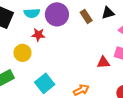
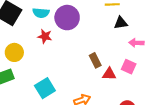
brown rectangle: (86, 16) -> (95, 60), moved
yellow circle: (22, 53) -> (14, 52), moved

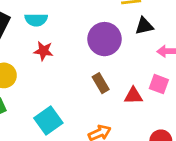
purple circle: (67, 18) -> (104, 39), moved
brown rectangle: (95, 60) -> (101, 83), moved

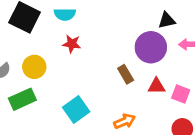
purple circle: (104, 39) -> (151, 47), moved
pink square: (159, 84) -> (181, 94), moved

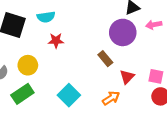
red triangle: (156, 86) -> (127, 77), moved, turned -35
pink square: (181, 94) -> (156, 76), moved

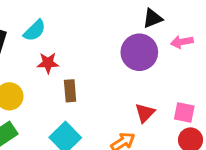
cyan semicircle: (46, 17) -> (35, 30), turned -36
brown rectangle: (105, 59) -> (70, 91), moved, turned 35

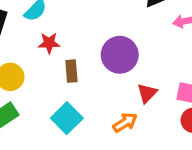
purple circle: (139, 52) -> (120, 55), moved

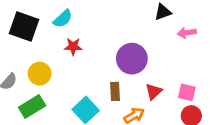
brown rectangle: (71, 71) -> (115, 91), moved

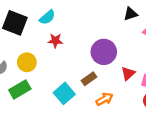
brown rectangle: (115, 91) -> (89, 79), turned 56
red triangle: (154, 92) -> (128, 73), moved

